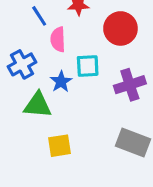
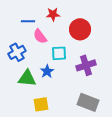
blue line: (39, 16) -> (28, 21), turned -56
pink semicircle: (58, 39) -> (40, 36), turned -35
blue star: (61, 82) -> (47, 71), moved

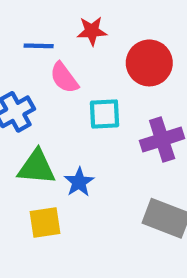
blue star: (47, 71) -> (79, 182), moved
yellow square: (41, 104) -> (45, 223), moved

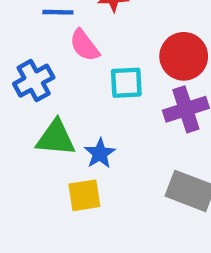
red circle: (149, 63) -> (184, 56), moved
yellow square: (45, 223) -> (84, 195), moved

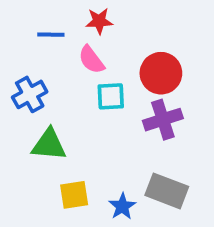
pink semicircle: (84, 45) -> (91, 60), moved
blue star: (100, 153) -> (122, 206), moved

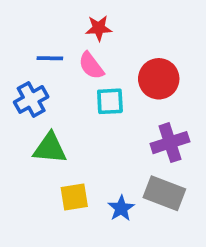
blue line: (51, 35) -> (50, 58), moved
purple cross: (163, 120) -> (170, 143), moved

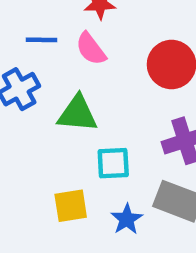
cyan square: (110, 101) -> (113, 163), moved
green triangle: (50, 148) -> (77, 114), moved

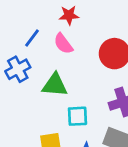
blue line: (42, 40) -> (32, 38), turned -54

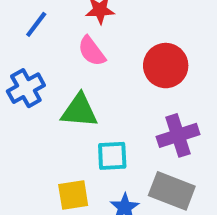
blue line: (32, 38) -> (36, 24), moved

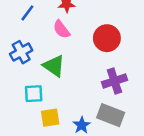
green triangle: (79, 111) -> (54, 66), turned 30
cyan square: (112, 156) -> (34, 94), moved

